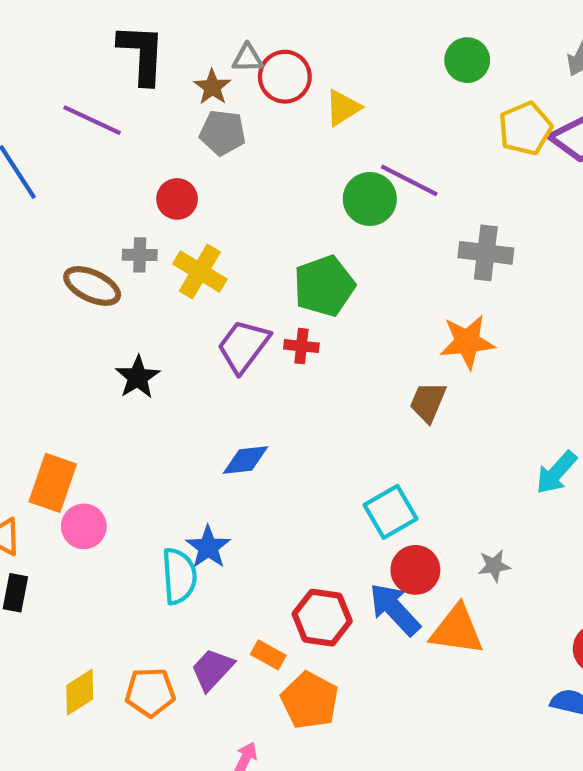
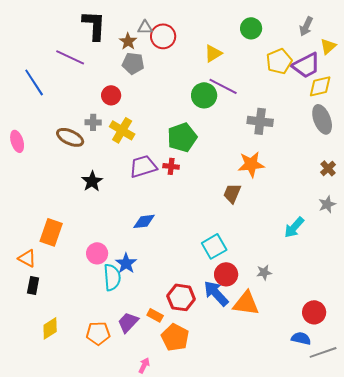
yellow triangle: (343, 108) -> (213, 53), moved
purple trapezoid: (243, 346) -> (143, 166), turned 36
pink circle: (84, 526) -> (97, 253), moved
yellow diamond: (80, 692) -> (50, 328), moved

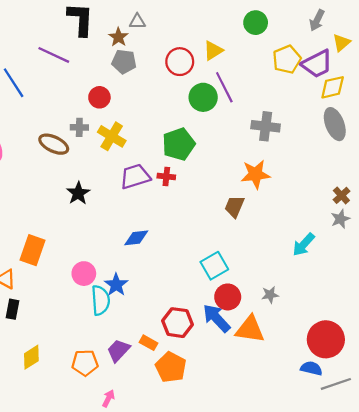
red circle: (163, 36) -> (180, 62), moved
purple line: (223, 86) -> (224, 87), turned 36
brown cross: (328, 168) -> (341, 195), moved
red circle: (314, 312) -> (326, 339), size x1.4
pink arrow: (144, 365) -> (108, 398), moved

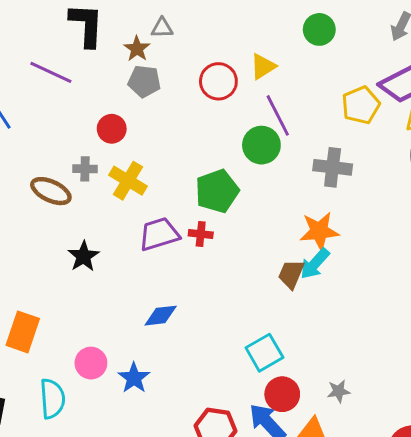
yellow pentagon: (287, 59) -> (361, 105), moved
green circle: (203, 97) -> (261, 145), moved
cyan arrow: (304, 245) -> (315, 264), moved
cyan semicircle: (101, 300) -> (52, 399), moved

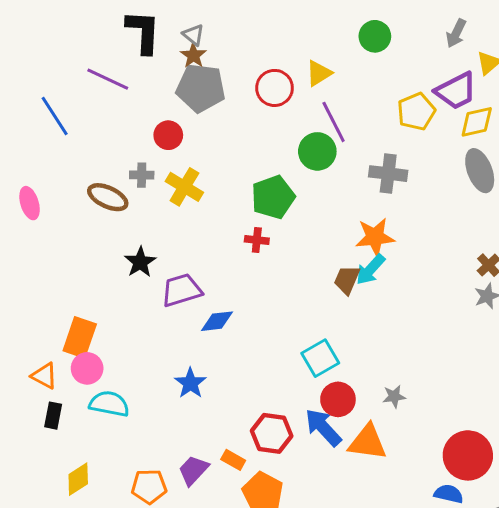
gray triangle: (162, 28) -> (193, 35), moved, turned 40
gray pentagon: (144, 81) -> (201, 88), size x1.5
purple trapezoid: (159, 234) -> (182, 290), moved
pink circle: (91, 363) -> (87, 368), moved
cyan semicircle: (52, 399) -> (109, 404), turned -75

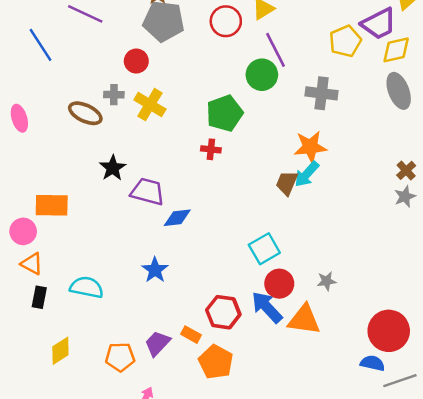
purple trapezoid: (182, 290) -> (147, 192), turned 32
orange rectangle: (80, 337) -> (52, 205), moved, turned 72
pink circle: (87, 368) -> (23, 231), moved

